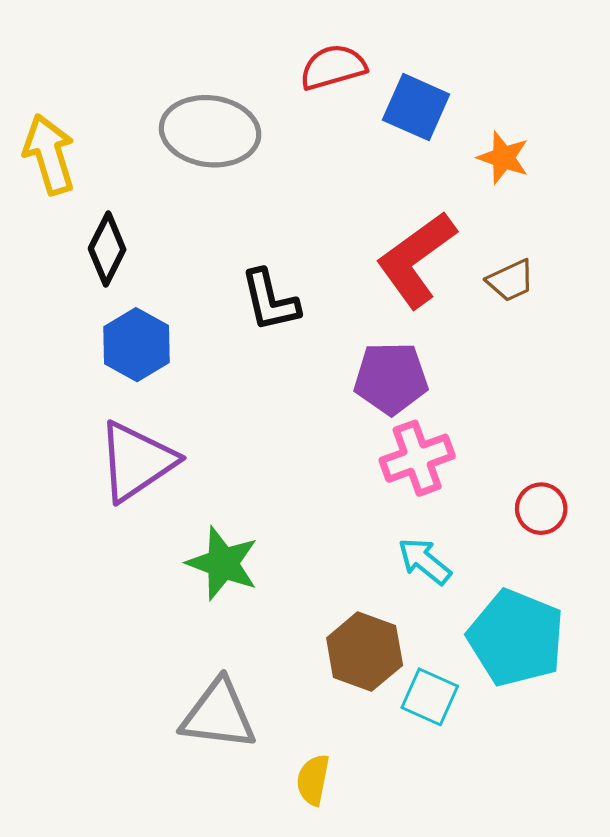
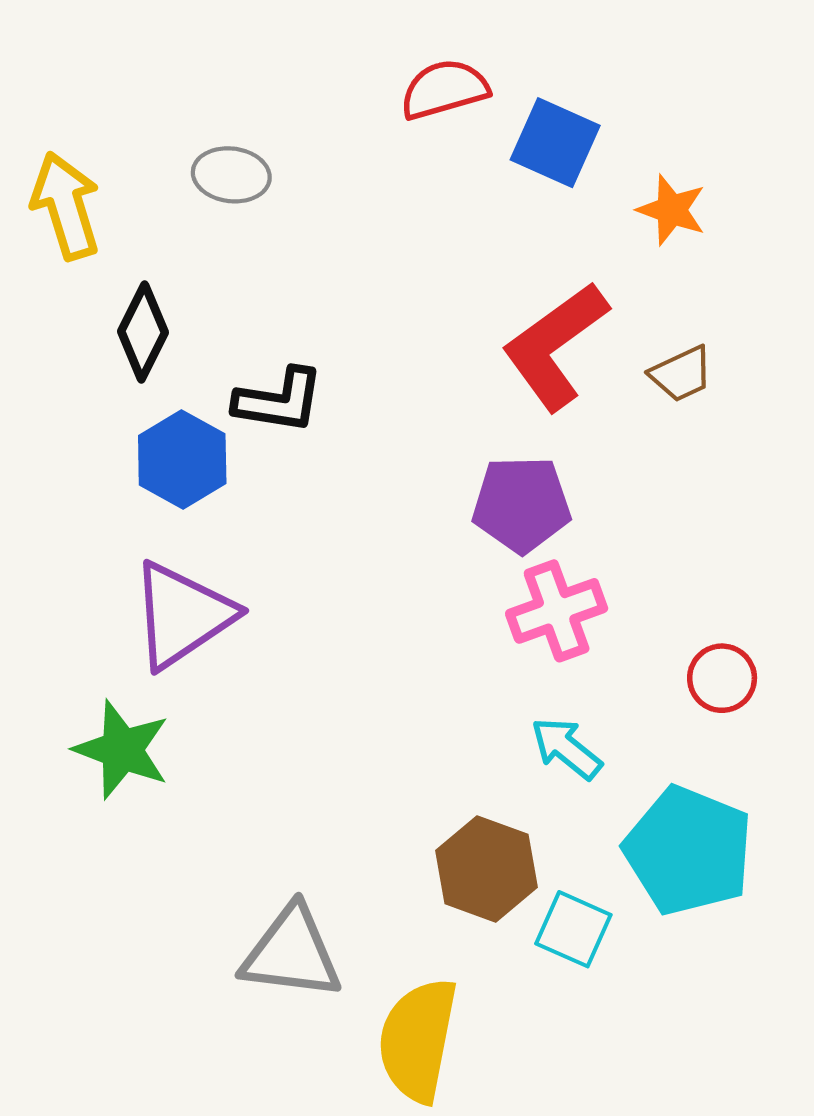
gray ellipse: (210, 131) -> (231, 175), moved, size x0.6
black L-shape: (270, 300) -> (279, 401), moved, turned -68
green star: (223, 563) -> (122, 750), moved
yellow semicircle: (313, 780) -> (418, 1040), size x1.8

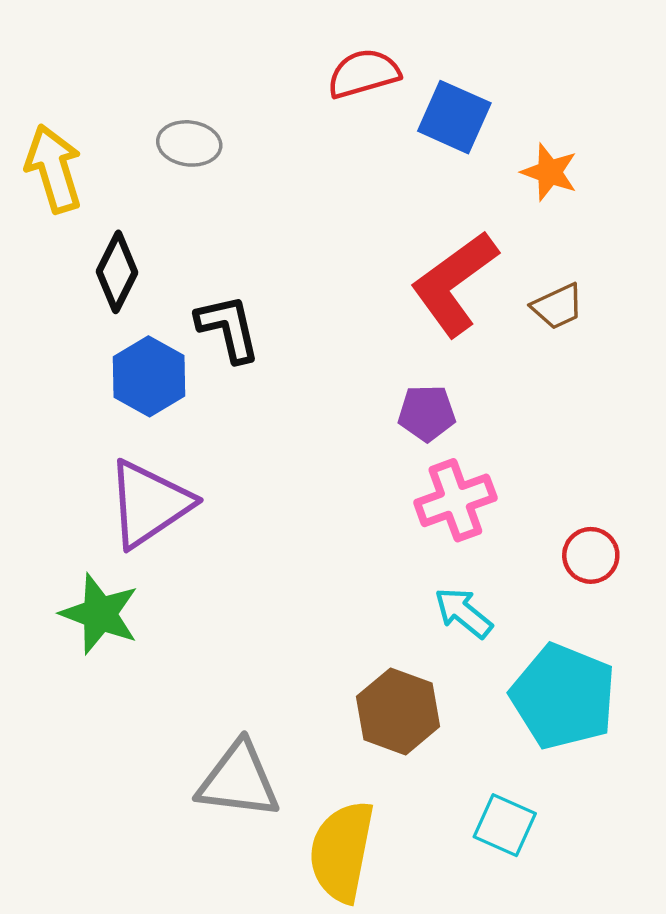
black L-shape: (279, 401) -> (228, 328), turned -112
purple pentagon: (522, 504) -> (427, 413), size x0.7
cyan square: (573, 929) -> (505, 825), moved

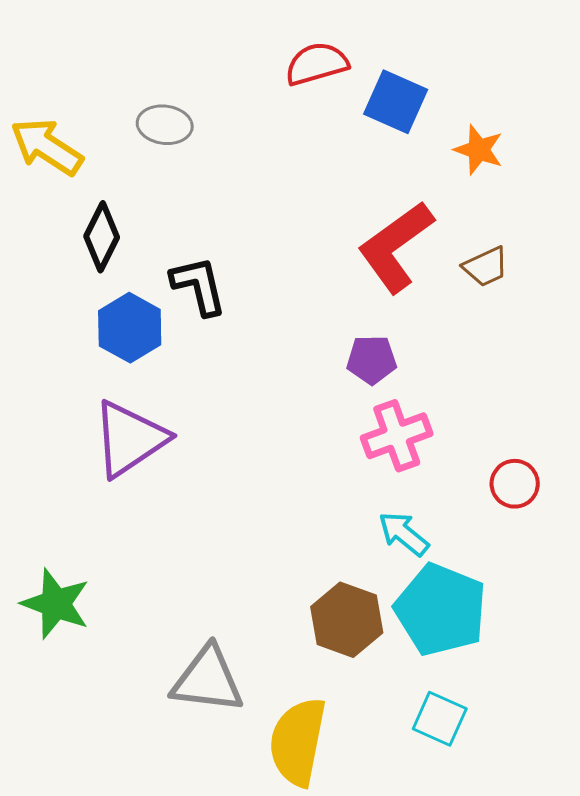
yellow arrow: (54, 169) -> (47, 147), turned -40
green star: (100, 614) -> (56, 604), moved
cyan pentagon: (563, 697) -> (441, 610), moved

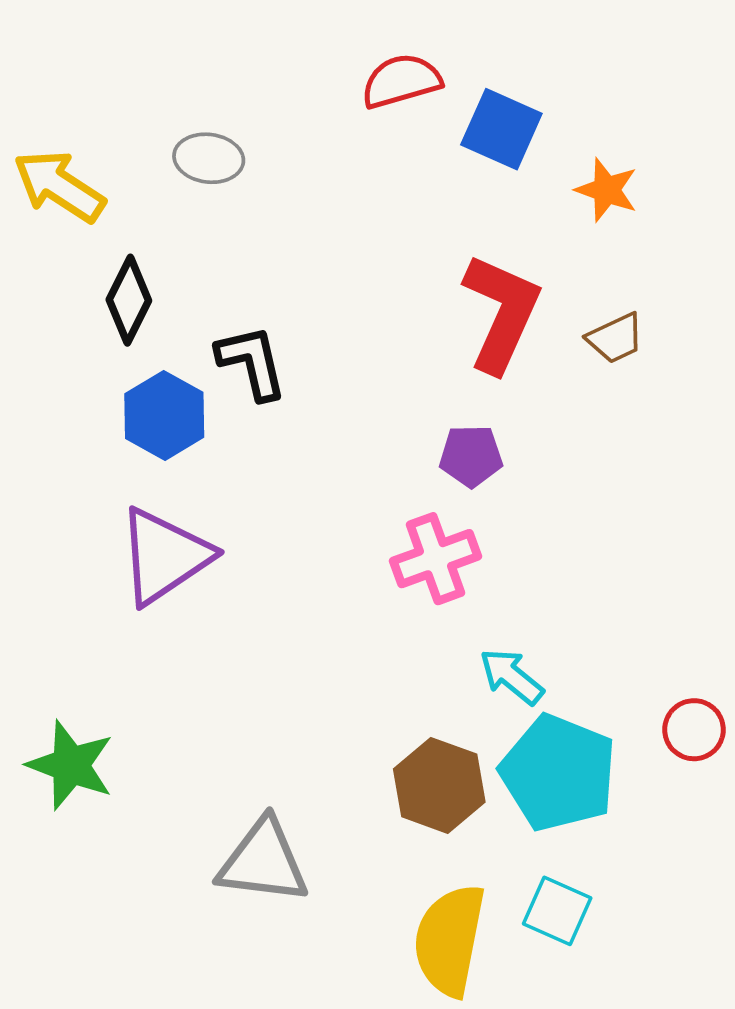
red L-shape: (396, 247) -> (501, 313), turned 150
pink cross: (397, 436) -> (436, 559), moved
red circle: (515, 484) -> (694, 730), moved
yellow semicircle: (298, 742) -> (449, 940), moved

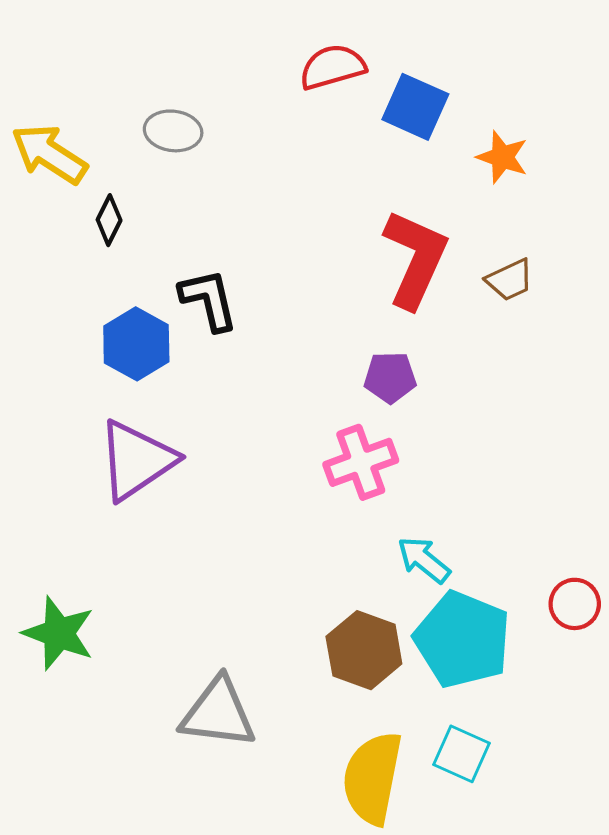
black diamond: (129, 300) -> (109, 220), moved, size x0.7

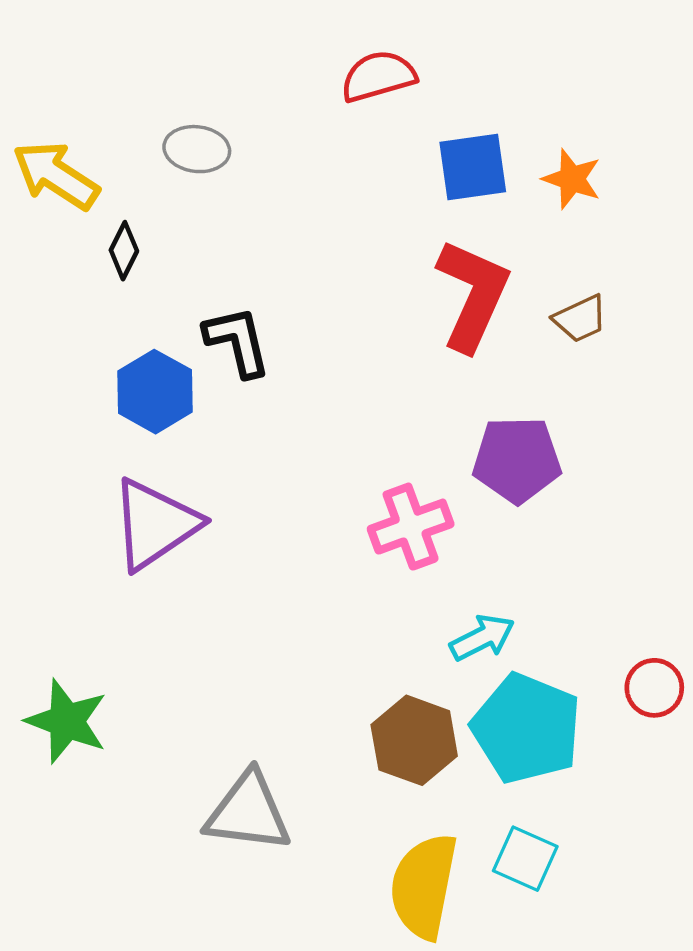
blue square: (415, 107) -> (473, 167), moved, turned -32
purple pentagon: (390, 377) -> (517, 460), moved, size x1.5
cyan arrow: (424, 560) -> (482, 638), turned 114

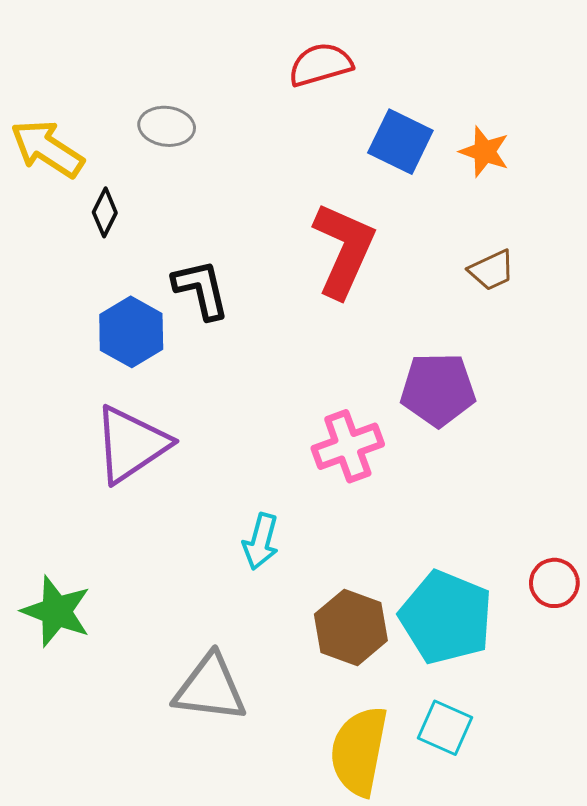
blue square: (473, 167) -> (400, 142), turned 34
red L-shape: (473, 295) -> (344, 250), moved
cyan arrow: (482, 638) -> (261, 541), moved, turned 132

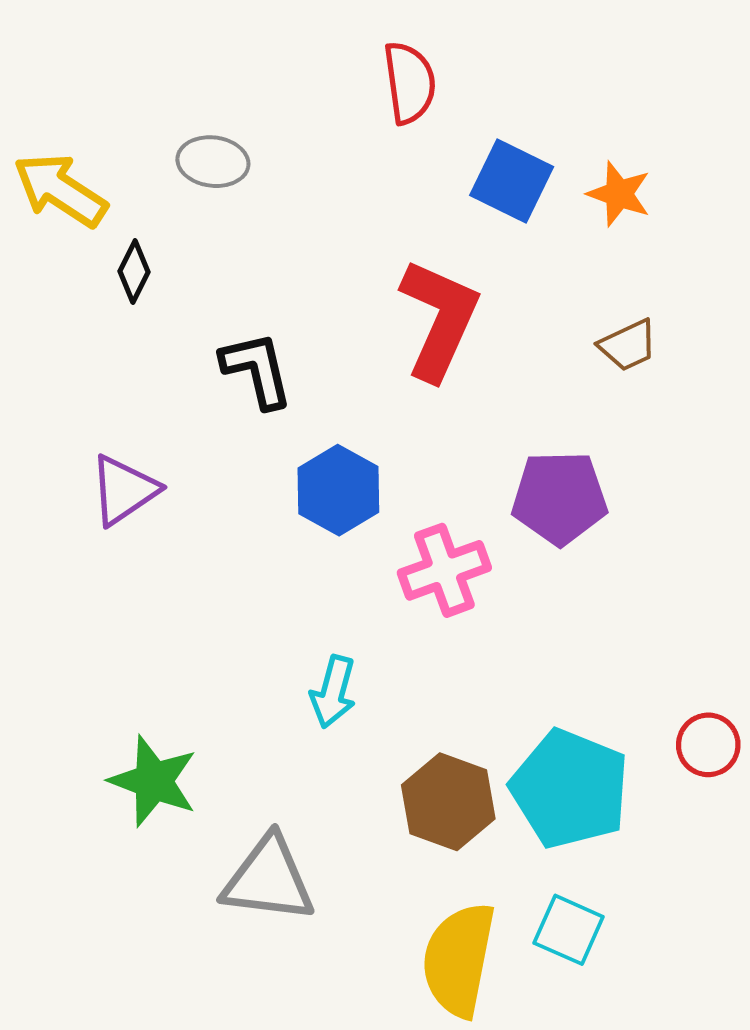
red semicircle: (321, 65) -> (409, 83), turned 98
blue hexagon: (131, 332) -> (338, 490), moved
purple triangle: (131, 444) -> (124, 490), moved, size x0.7
green star: (56, 611) -> (153, 781), moved

